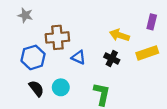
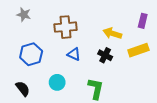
brown cross: (57, 37) -> (65, 27), moved
black semicircle: (36, 88) -> (23, 89), moved

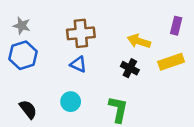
gray star: (24, 15) -> (22, 26), moved
blue hexagon: (31, 54) -> (23, 55), moved
blue triangle: (74, 54) -> (78, 64), moved

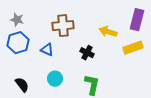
purple rectangle: (176, 26) -> (137, 20), size x1.5
blue triangle: (78, 64) -> (47, 50), moved
black cross: (130, 68) -> (87, 53), moved

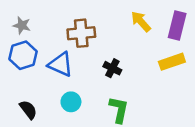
yellow arrow: (108, 32) -> (141, 22), moved, turned 30
blue triangle: (47, 50) -> (61, 64), size x1.5

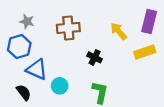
yellow arrow: (141, 22) -> (119, 31), moved
gray star: (22, 25) -> (27, 21), moved
blue triangle: (61, 64) -> (37, 69), moved

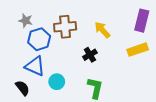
yellow arrow: (119, 31) -> (102, 30), moved
blue hexagon: (19, 47) -> (39, 39), moved
black cross: (95, 57) -> (90, 55), turned 32

